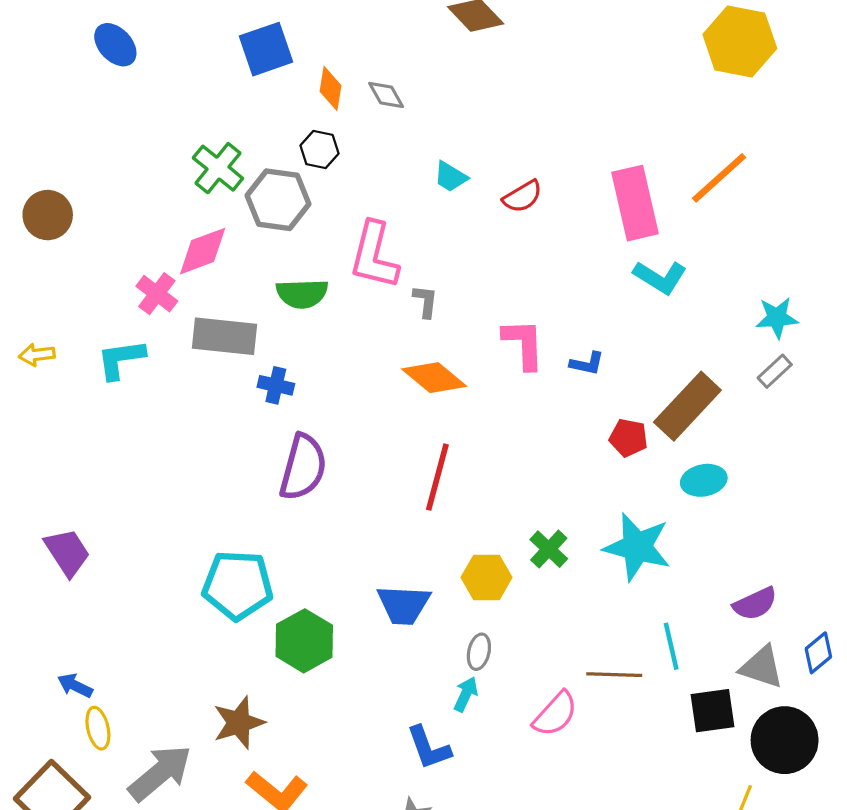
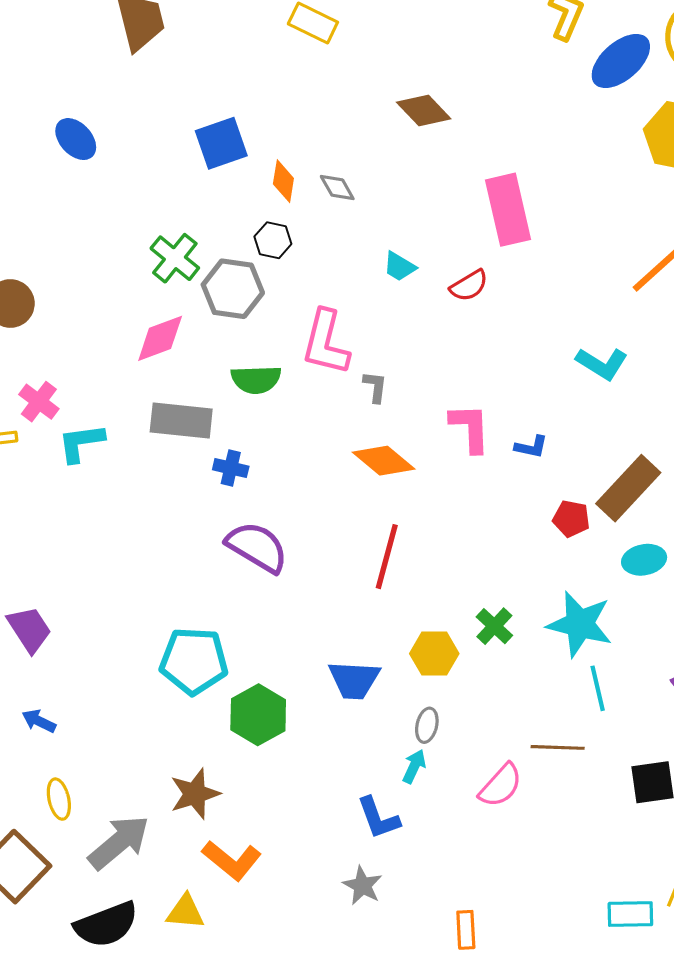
pink rectangle: (635, 203) -> (508, 210), moved
pink cross: (157, 294) -> (39, 402), moved
purple semicircle: (303, 467) -> (257, 547), turned -74
cyan line: (671, 646) -> (598, 688), moved
blue arrow: (75, 686) -> (39, 721), moved

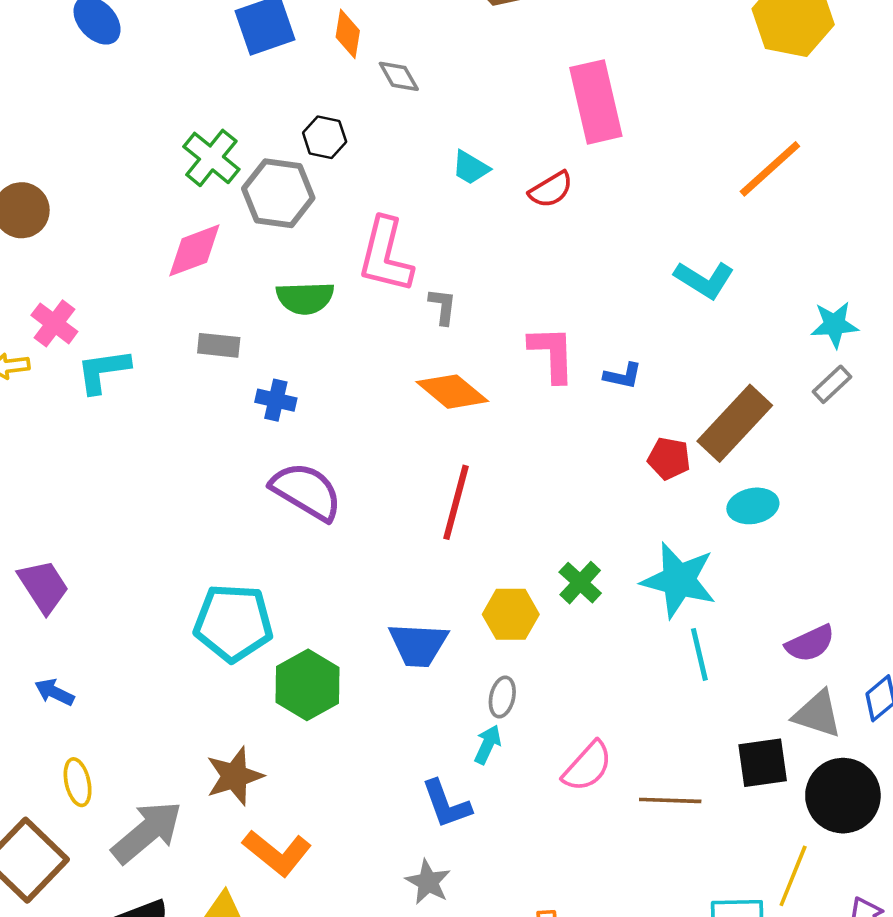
orange diamond: (283, 181) -> (348, 34), moved
gray rectangle: (181, 421) -> (219, 345), size x0.6
brown line: (558, 747) -> (670, 800), moved

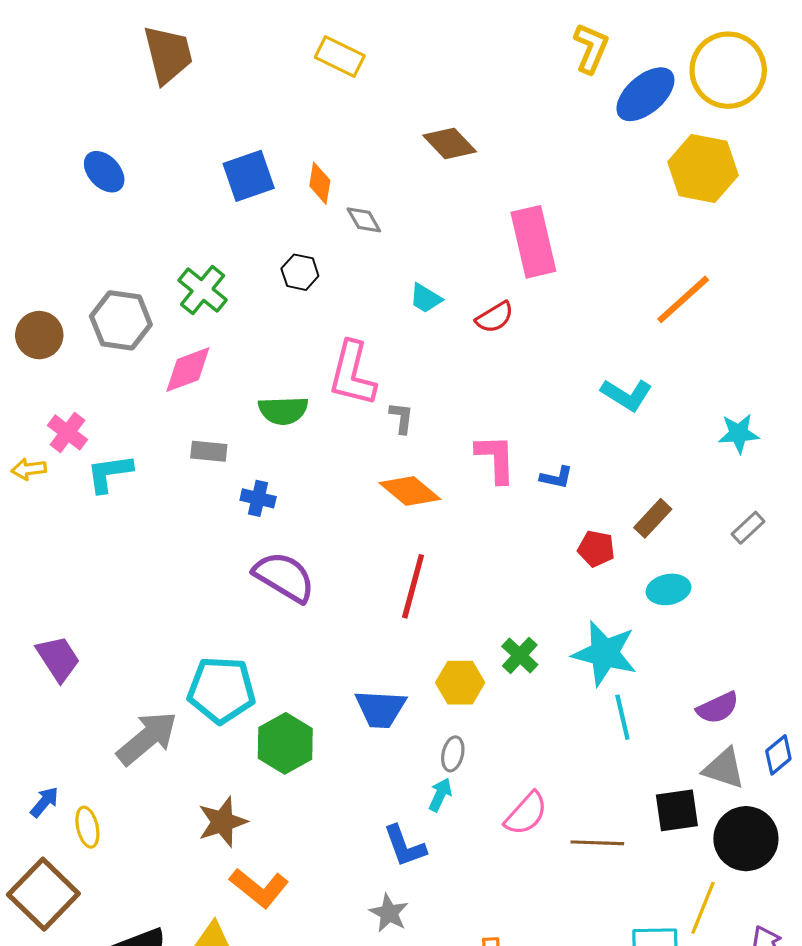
gray hexagon: (278, 193) -> (121, 320), moved
gray rectangle: (832, 384) -> (748, 528), moved
brown rectangle: (735, 423) -> (653, 518), size x0.6
blue arrow: (54, 692) -> (44, 802), moved, turned 104
gray arrow: (147, 832) -> (147, 738), moved

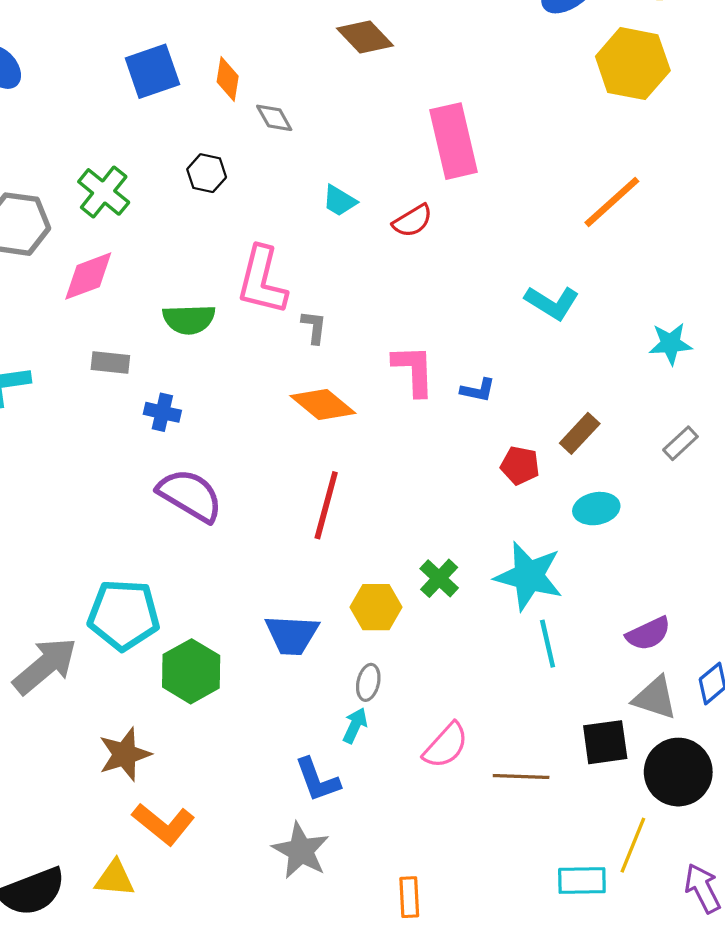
gray star: (389, 913) -> (301, 851), size x1.4

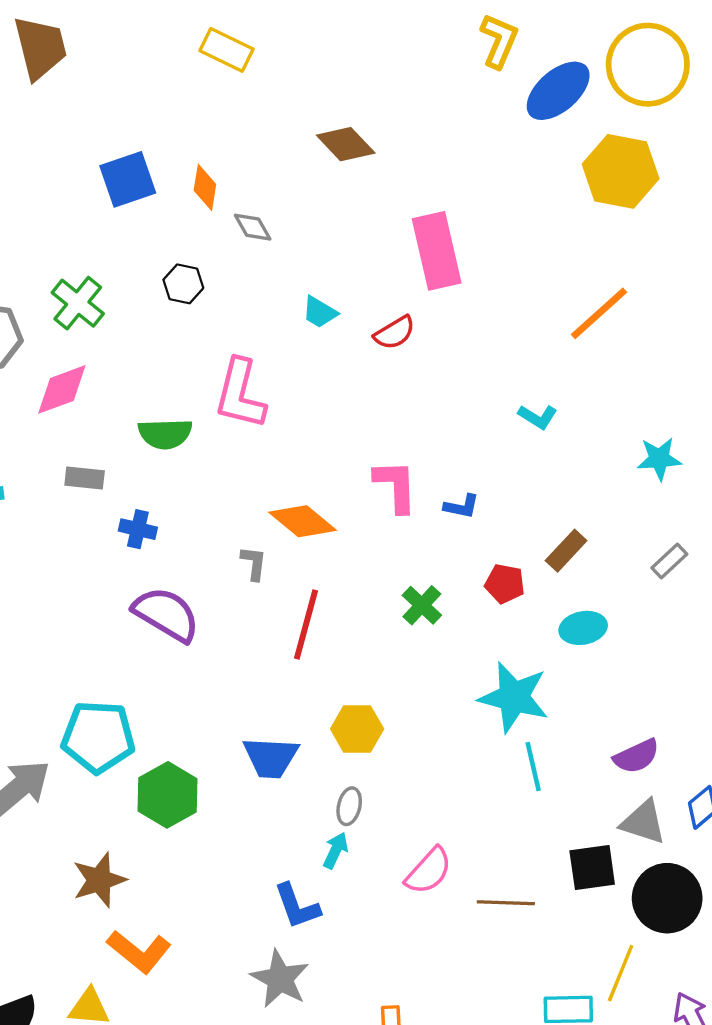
cyan L-shape: (552, 303) -> (538, 417), size x0.7
gray L-shape: (314, 327) -> (254, 563), moved
green cross: (439, 578) -> (422, 605), moved

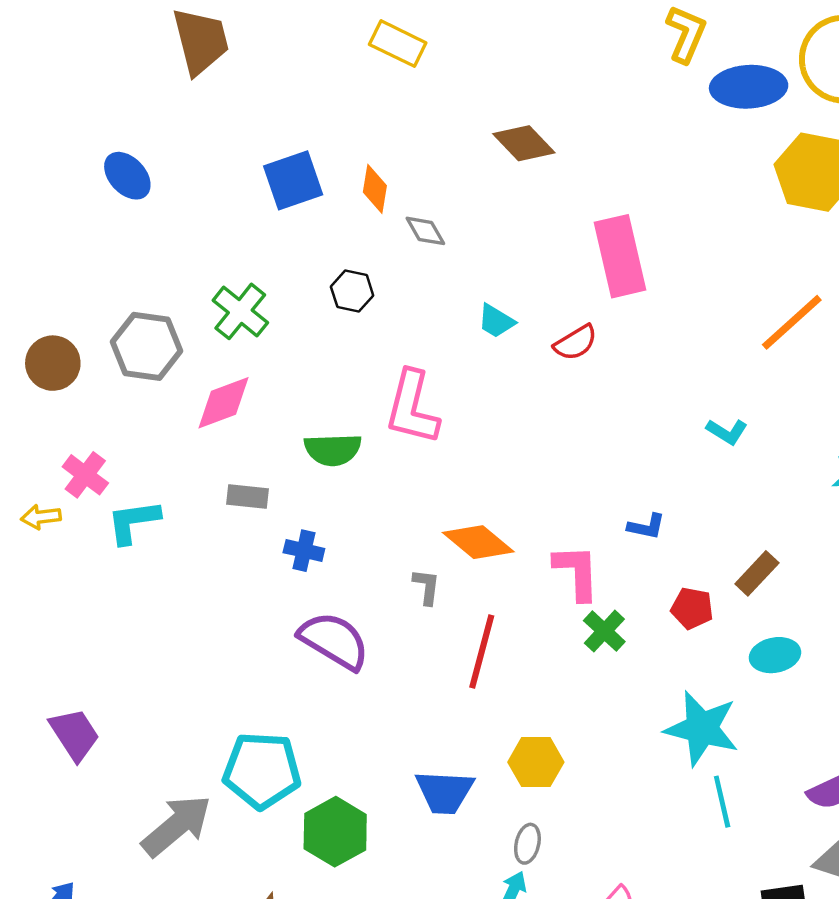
blue ellipse: (558, 91) -> (749, 87), turned 38
pink L-shape: (396, 486) -> (577, 572), moved

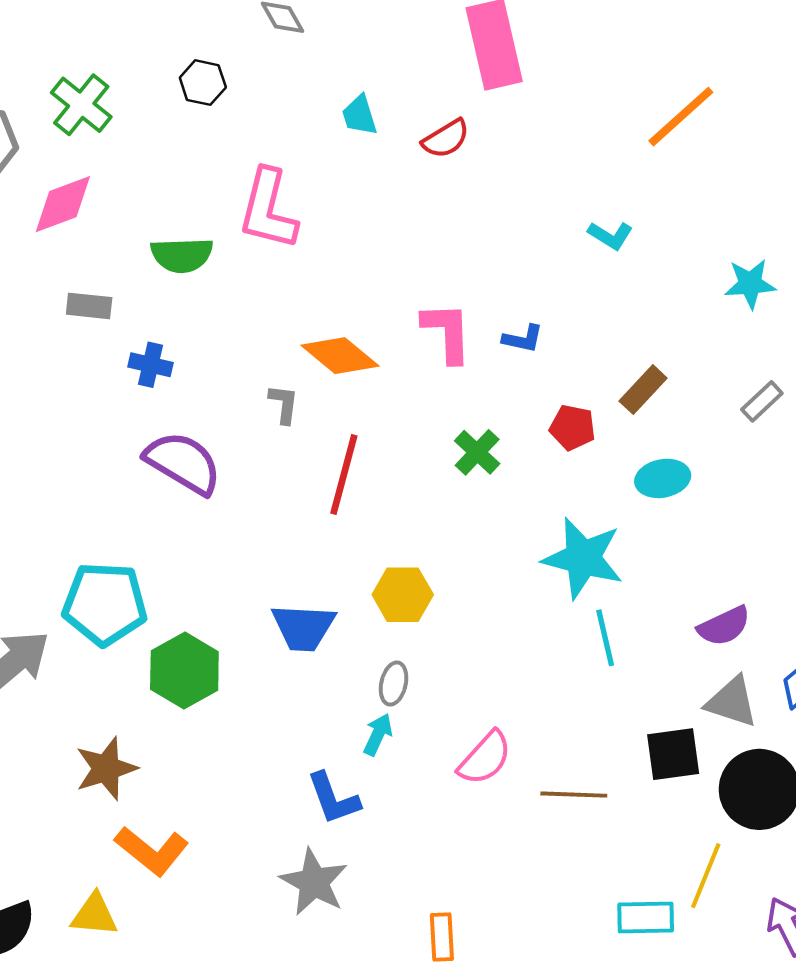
cyan trapezoid: (496, 321) -> (360, 115), turned 42
pink L-shape: (577, 572) -> (447, 332), moved

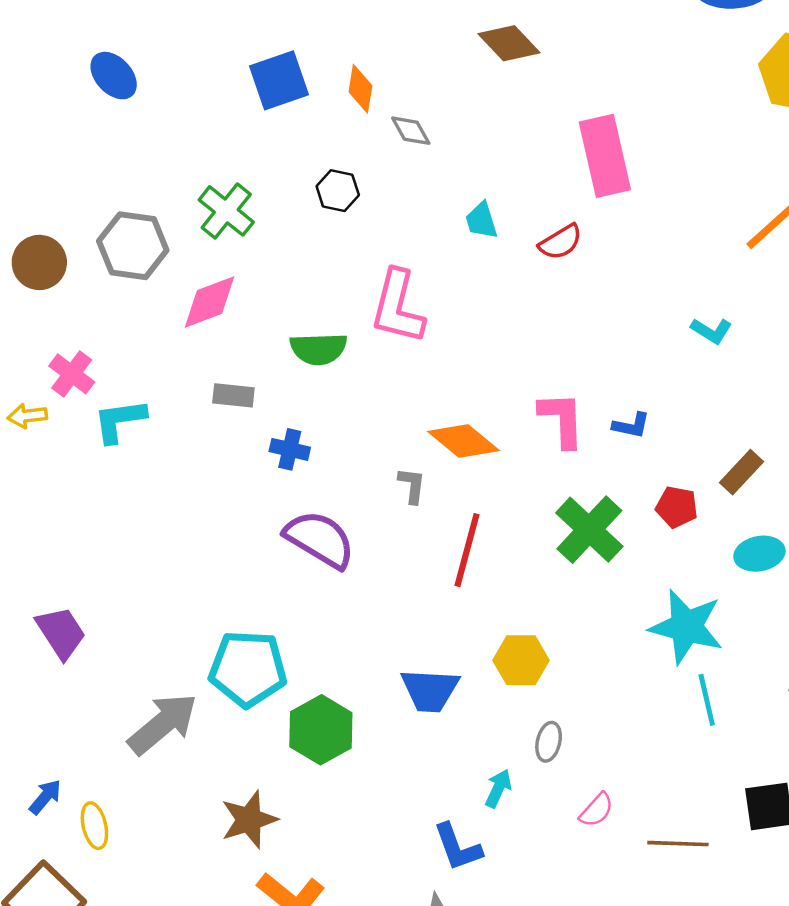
green cross: (477, 452) -> (589, 530), size x1.6
gray ellipse: (394, 684) -> (549, 742), moved
pink semicircle: (485, 758) -> (596, 810), size x0.7

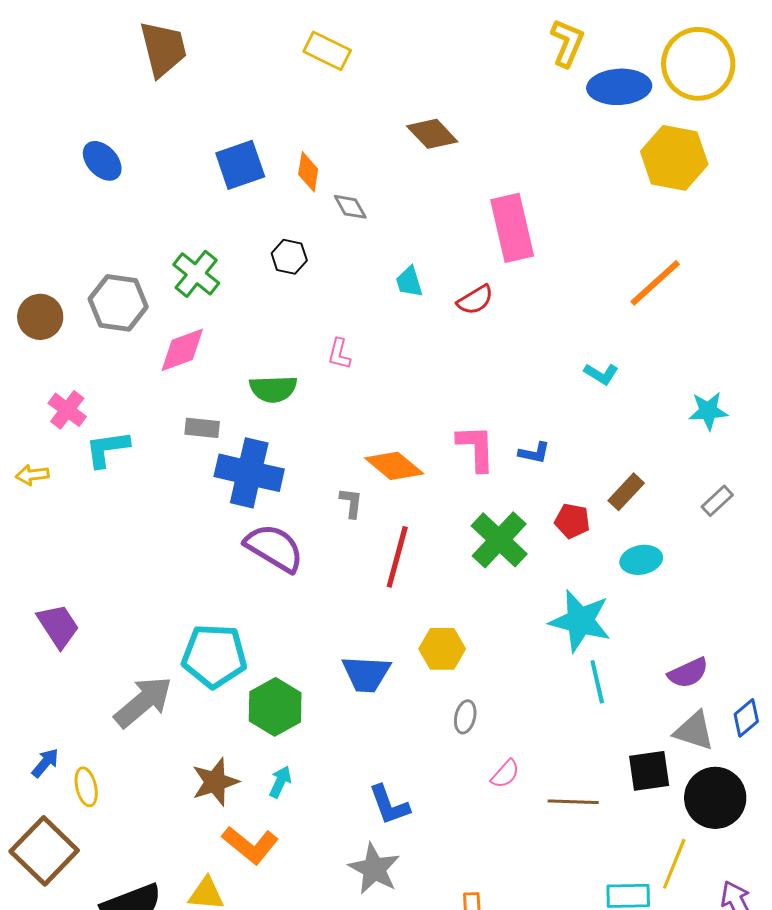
pink L-shape: (398, 307) -> (339, 354), size x0.5
yellow arrow: (27, 416) -> (32, 475), moved
blue cross: (290, 449) -> (249, 473), size x2.0
cyan arrow: (498, 788) -> (280, 782), moved

